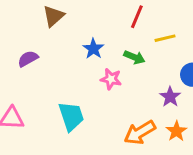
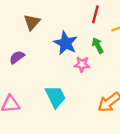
blue star: (93, 49) -> (66, 43), size x1.5
green arrow: (134, 57) -> (98, 45), turned -133

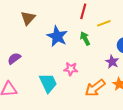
purple semicircle: (17, 57) -> (14, 58), moved
pink star: (82, 64) -> (71, 69), moved

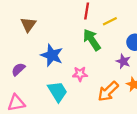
blue star: (57, 36) -> (52, 55), moved
green arrow: (85, 39) -> (92, 40), size x1.5

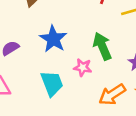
green arrow: (92, 40) -> (102, 46), moved

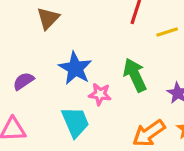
pink star: (83, 67) -> (100, 94), moved

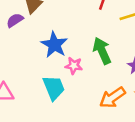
purple semicircle: (23, 81) -> (15, 20), moved

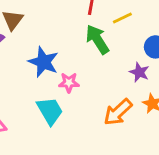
green arrow: (102, 51) -> (97, 39), moved

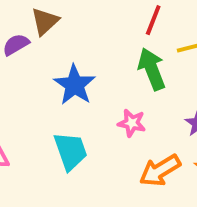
pink star: (69, 83) -> (132, 123), moved

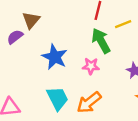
pink star: (132, 123) -> (91, 66), moved
orange arrow: (160, 171) -> (89, 102), moved

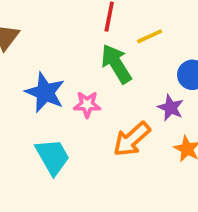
pink star: (91, 66) -> (87, 104), moved
orange arrow: (89, 102) -> (132, 139), moved

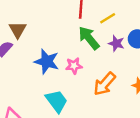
purple star: (171, 108) -> (116, 43), moved

